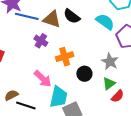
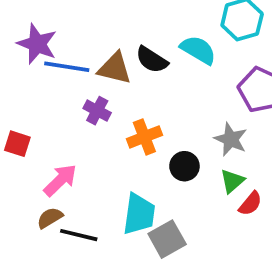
cyan semicircle: (105, 22) -> (198, 50), moved
pink arrow: (43, 79) -> (60, 180), moved, turned -84

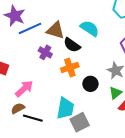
cyan semicircle: (198, 50) -> (90, 28), moved
black semicircle: (152, 60) -> (72, 45), moved
blue line: (67, 67) -> (30, 28), turned -35

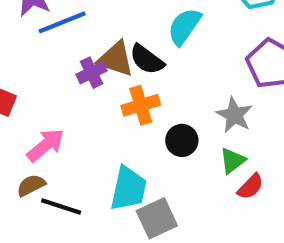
cyan semicircle: (90, 28) -> (184, 26), turned -90
brown triangle: (55, 30) -> (116, 59), moved
purple cross: (45, 52) -> (92, 73), turned 32

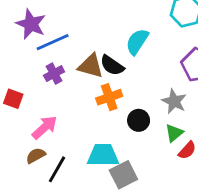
purple cross: (92, 73) -> (54, 74), moved
cyan trapezoid: (128, 189) -> (103, 155), turned -100
black line: (61, 207) -> (57, 169), turned -76

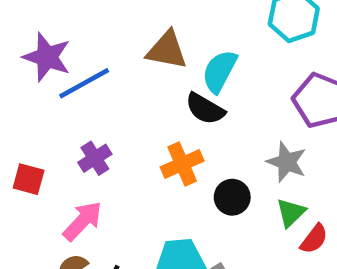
black semicircle: (112, 65) -> (205, 109), moved
brown triangle: (91, 66) -> (167, 50), moved
purple cross: (54, 74) -> (95, 158), moved

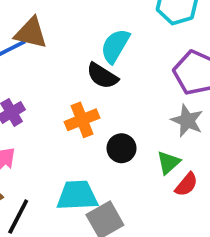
brown triangle: (167, 50) -> (31, 33), moved
gray star: (287, 162) -> (187, 121), moved

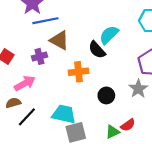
brown triangle: (31, 33) -> (59, 40), moved
black circle: (121, 148) -> (106, 95), moved
green triangle: (168, 163) -> (113, 132), moved

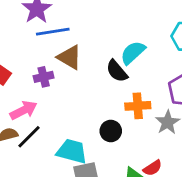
orange cross: (78, 72) -> (138, 106), moved
black circle: (106, 95) -> (111, 131), moved
black line: (27, 117) -> (29, 137), moved

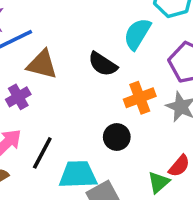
cyan semicircle: (133, 53) -> (137, 34), moved
black line: (29, 137) -> (42, 153), moved

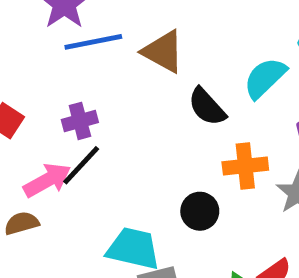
brown triangle: (42, 65) -> (163, 52), moved
black line: (42, 153) -> (81, 165), moved

